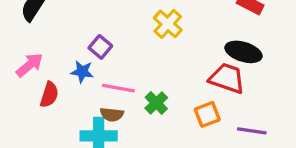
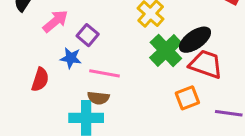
black ellipse: (243, 52) -> (195, 40), moved, turned -52
pink arrow: (29, 65) -> (55, 21), moved
green cross: (156, 103) -> (166, 50), moved, size x1.5

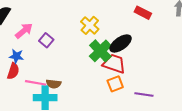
blue star: (71, 58) -> (16, 56), moved
red trapezoid: (206, 64) -> (114, 64), moved
pink line: (105, 73) -> (36, 83), moved

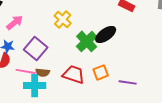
yellow cross: (90, 25) -> (63, 19), moved
purple square: (46, 40) -> (36, 48), moved, size x1.6
red trapezoid: (114, 64) -> (74, 74), moved

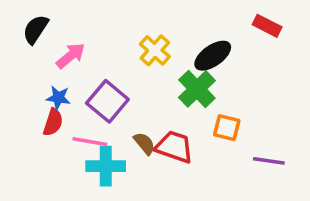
black ellipse: (106, 34) -> (213, 56), moved
brown semicircle: (43, 72) -> (144, 143), moved, turned -136
orange square: (101, 72) -> (227, 128), moved, turned 35

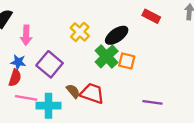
pink arrow: (71, 56) -> (26, 35), turned 132
orange square: (227, 128) -> (127, 61), moved
pink line: (90, 142) -> (26, 98), moved

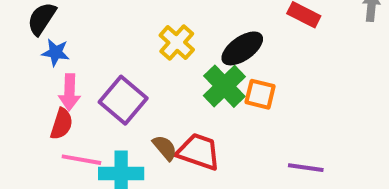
pink arrow: (26, 35) -> (69, 92), moved
blue star: (18, 62) -> (56, 52), moved

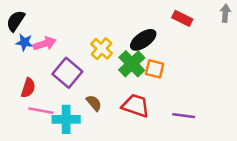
yellow cross: (177, 43) -> (101, 49), moved
pink arrow: (69, 92) -> (45, 44), moved, turned -110
red trapezoid: (199, 152) -> (136, 106), moved

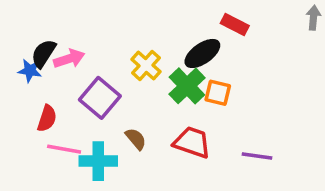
red rectangle: (182, 18) -> (235, 24), moved
black semicircle: (16, 21) -> (44, 53), moved
blue star: (24, 42) -> (30, 71), moved

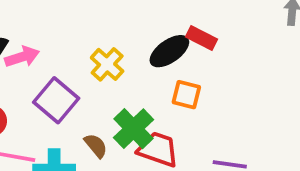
red rectangle: (235, 24) -> (201, 38), moved
green cross: (187, 86) -> (134, 129), moved

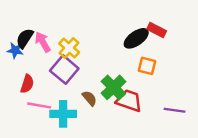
pink arrow: (22, 57) -> (43, 42), turned -102
yellow cross: (107, 64) -> (69, 48), moved

